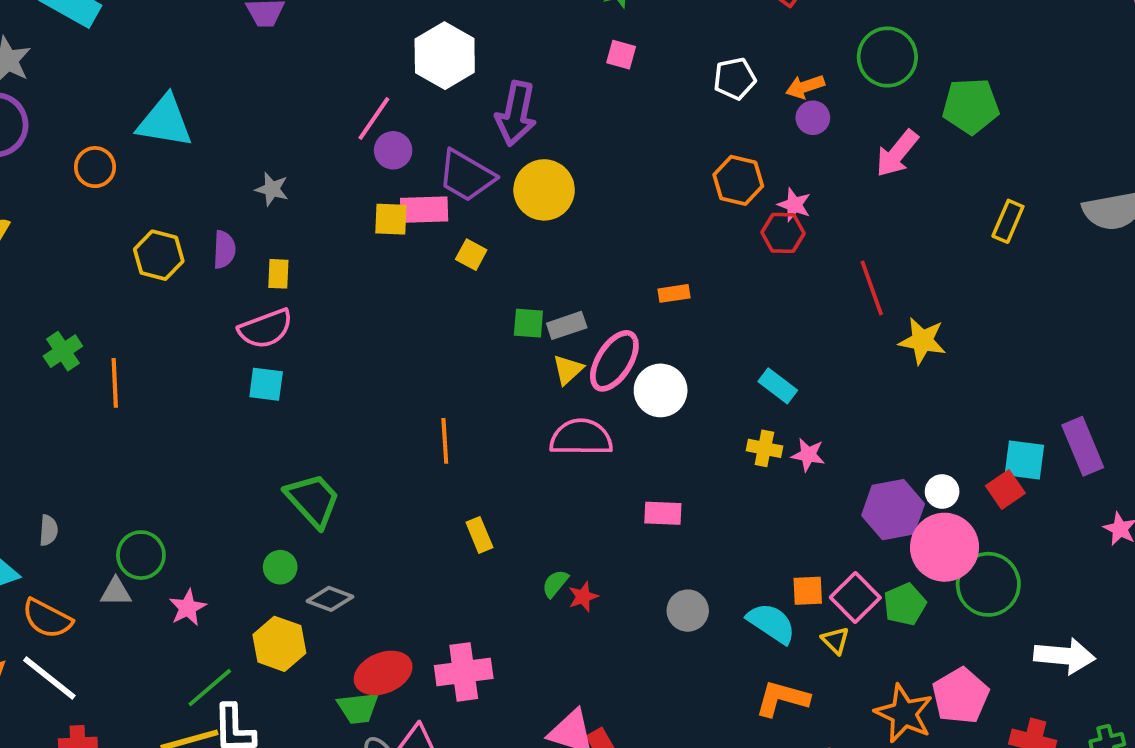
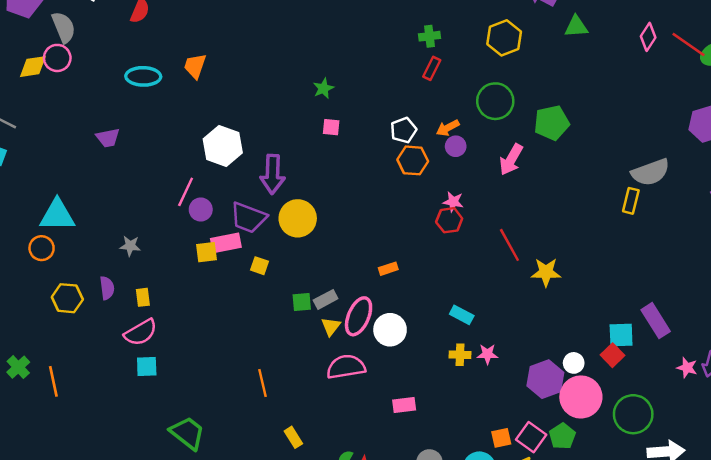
orange circle: (95, 167) -> (42, 248), moved
orange hexagon: (738, 180) -> (413, 160), moved
yellow rectangle: (1008, 221) -> (631, 201), moved
green circle: (988, 584) -> (633, 414), moved

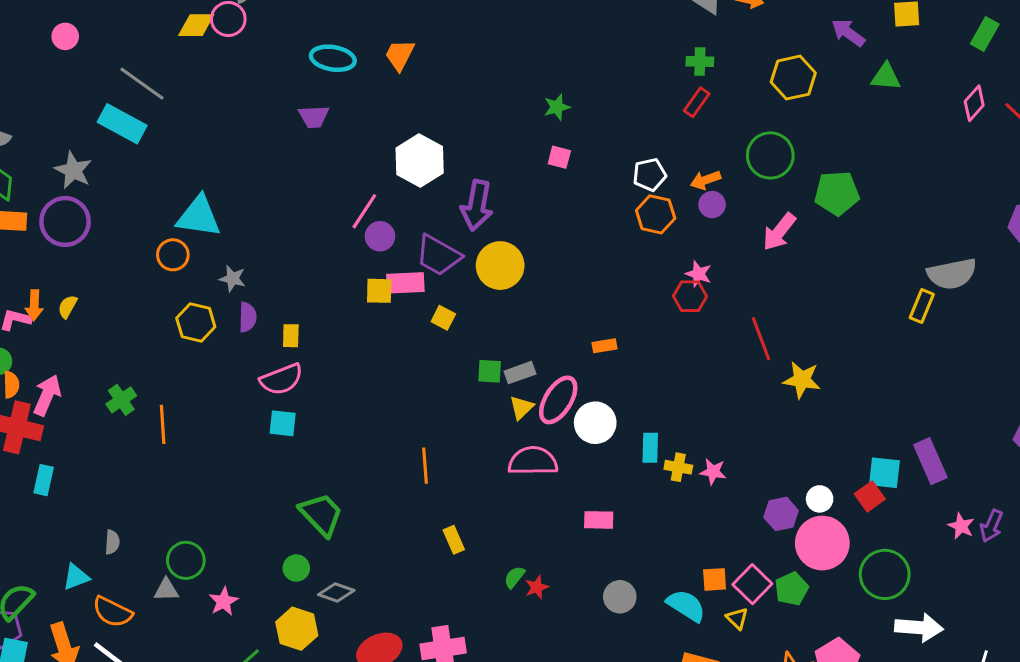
purple trapezoid: (108, 138) -> (314, 117), moved
gray star: (130, 246) -> (233, 279), moved
cyan rectangle: (462, 315) -> (650, 448), moved, turned 55
purple hexagon: (545, 379) -> (781, 514), size x0.7

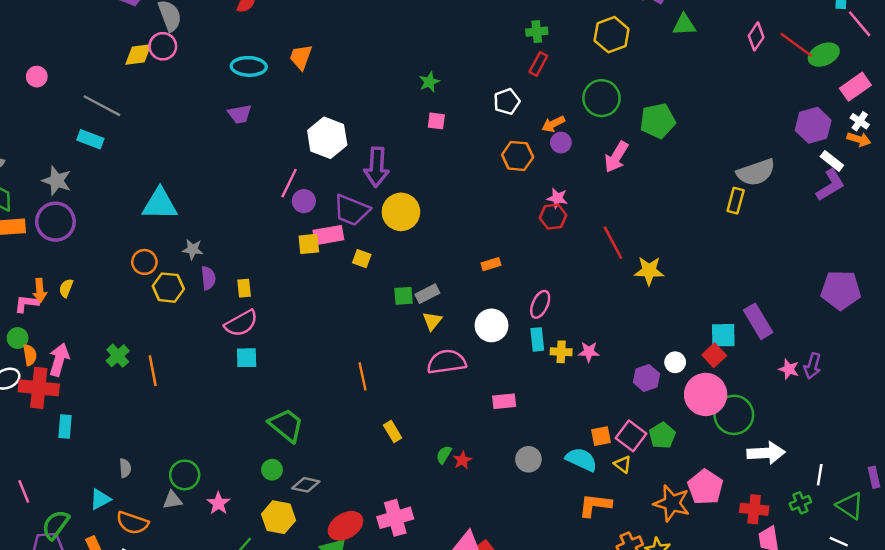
cyan rectangle: (122, 124) -> (90, 139), size x0.7
white pentagon: (650, 175) -> (507, 102), moved
orange circle: (173, 255) -> (144, 262), moved
pink ellipse: (558, 400) -> (540, 304), moved, size x0.7
pink circle: (822, 543) -> (706, 394), moved

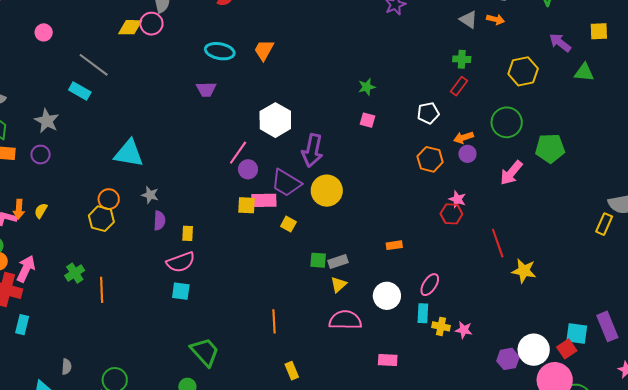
purple circle: (55, 222) -> (41, 155), size x0.6
yellow hexagon: (168, 288) -> (101, 219), moved
white circle: (675, 362) -> (534, 350), size x1.8

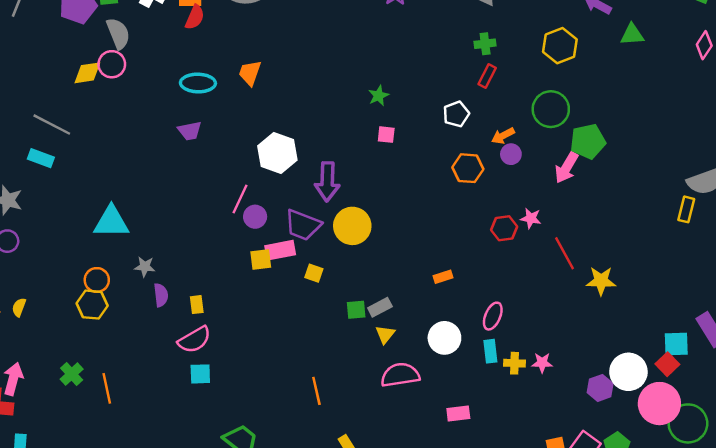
green pentagon: (550, 148) -> (588, 141), moved
pink star: (457, 199) -> (531, 218), moved

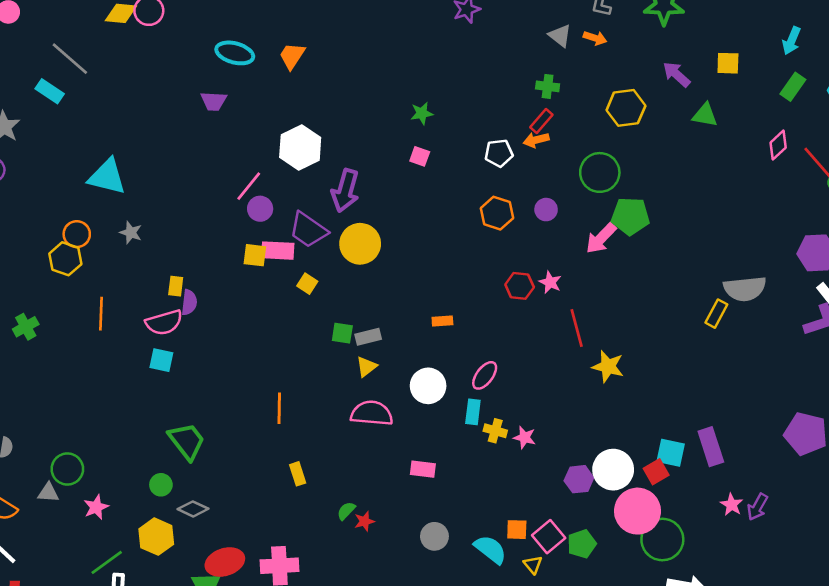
orange arrow: (503, 136) -> (536, 140), moved
purple semicircle: (161, 295) -> (189, 302), moved
orange line: (107, 388) -> (101, 314), moved

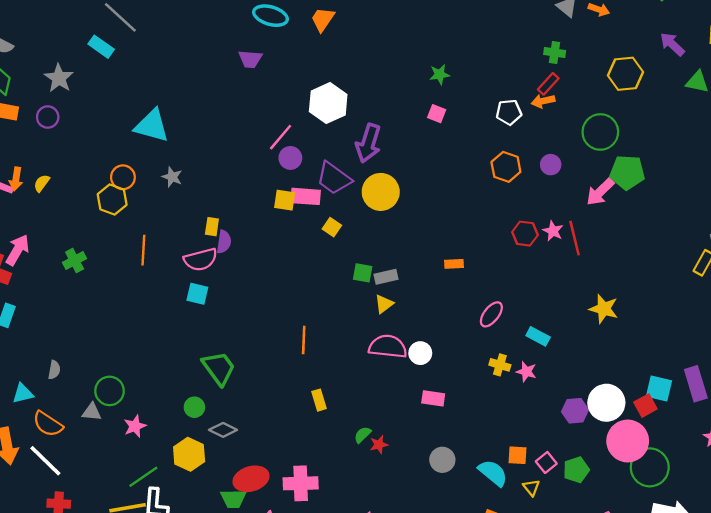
red line: (577, 328) -> (575, 238), moved
white circle: (428, 386) -> (420, 353), moved, size x0.7
cyan rectangle: (473, 412) -> (538, 336), moved, turned -70
pink square: (549, 537) -> (546, 462), size x0.7

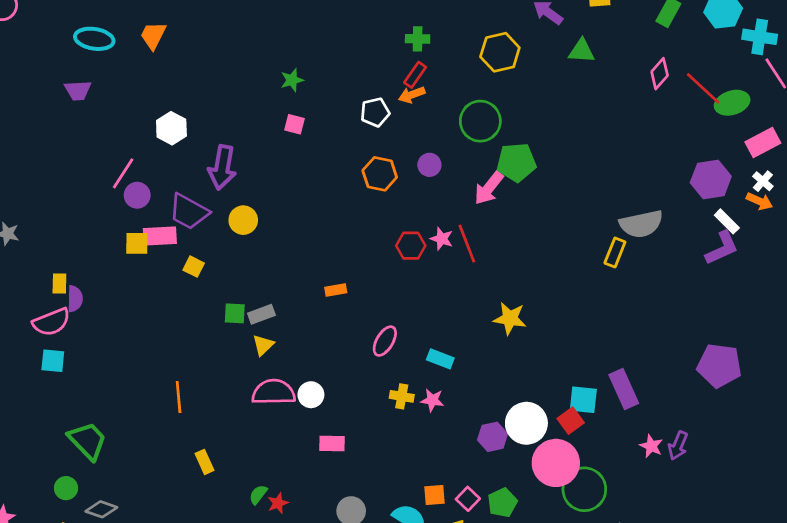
white hexagon: (328, 103) -> (171, 128), size x0.7
yellow circle: (381, 192) -> (243, 220), size x0.7

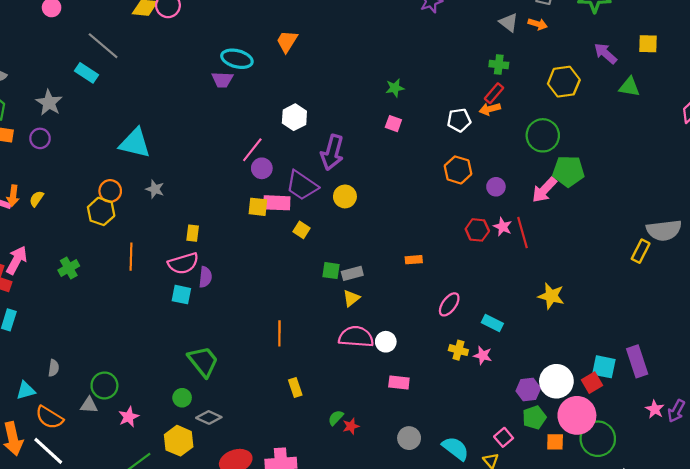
cyan ellipse: (94, 39) -> (237, 59), moved
purple circle: (429, 165) -> (496, 187), moved
purple semicircle: (75, 299) -> (205, 277), moved
orange square: (435, 495) -> (555, 442), moved
green pentagon: (502, 503) -> (534, 417), moved

